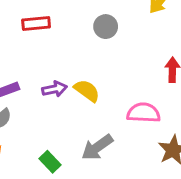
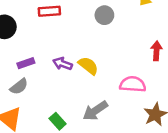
purple arrow: (54, 89) -> (63, 64), turned -150

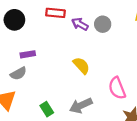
purple arrow: (63, 64) -> (80, 24), moved
pink semicircle: (133, 84) -> (117, 88), turned -125

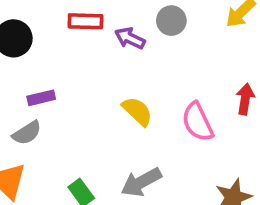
gray circle: (103, 24) -> (171, 21), moved
pink semicircle: (117, 88) -> (198, 122), moved

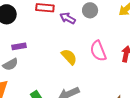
pink semicircle: (198, 122) -> (98, 51), moved

